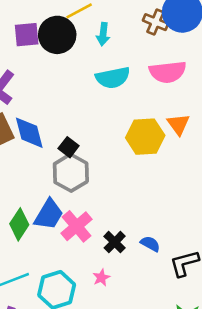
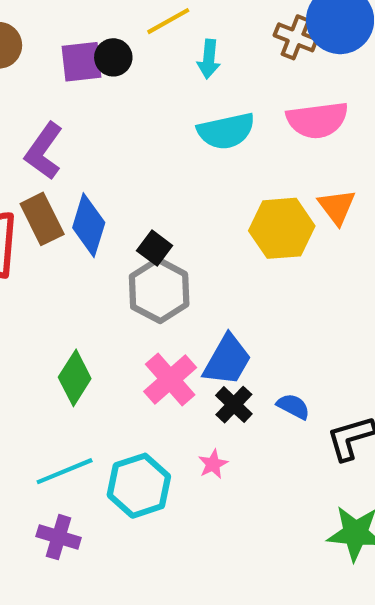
black circle: (57, 35) -> (113, 57), moved, size x0.6
blue diamond: (29, 133) -> (89, 225), turned 33
blue trapezoid: (49, 214) -> (227, 360), moved

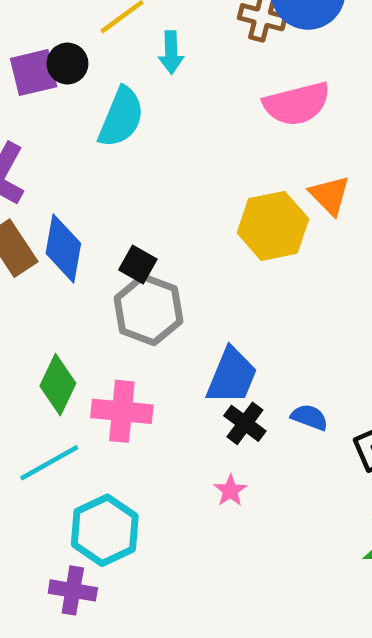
cyan semicircle: (226, 131) -> (121, 117), moved, turned -48
green diamond: (75, 378) -> (58, 385), moved
pink cross: (170, 379) -> (122, 411), moved, turned -36
cyan line: (65, 471) -> (49, 463), moved
cyan hexagon: (139, 486) -> (105, 530), moved

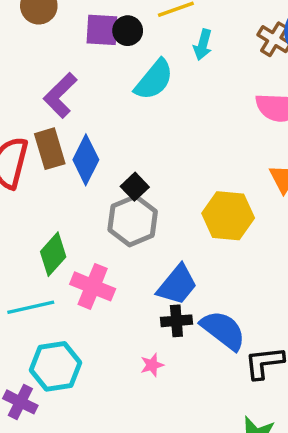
yellow hexagon: (273, 226) -> (228, 216), moved
blue semicircle: (309, 417) -> (223, 330), size x1.8
black cross: (245, 423) -> (176, 321), turned 32

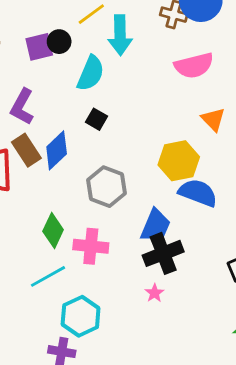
cyan arrow: (203, 45) -> (120, 35), size x1.6
blue diamond: (86, 160) -> (57, 150), turned 36
black square: (135, 187) -> (97, 119), moved
black cross: (176, 321) -> (163, 253), size x1.6
blue semicircle: (223, 330) -> (198, 193), moved

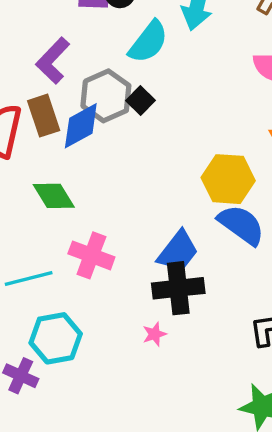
gray hexagon: (107, 187) -> (106, 96), moved
green diamond: (53, 230) -> (54, 196), moved, turned -72

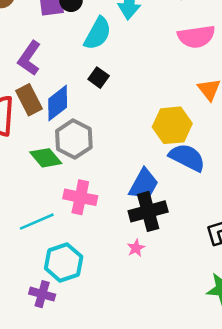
gray hexagon: (106, 96) -> (74, 139), moved

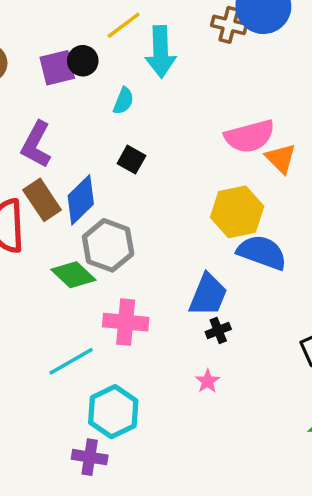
cyan semicircle: (98, 33) -> (123, 101), size x0.6
pink semicircle: (196, 37) -> (250, 136), moved
black cross: (148, 211) -> (218, 330), size x0.5

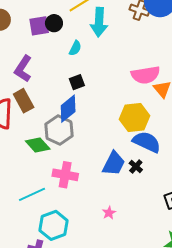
black square: (131, 160) -> (77, 82), turned 35
blue diamond: (81, 200) -> (68, 109), moved
black cross: (218, 330) -> (136, 166), moved, turned -32

